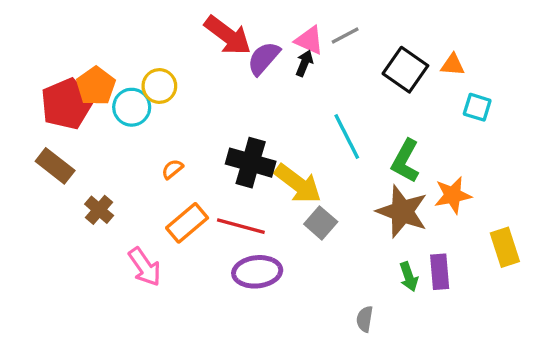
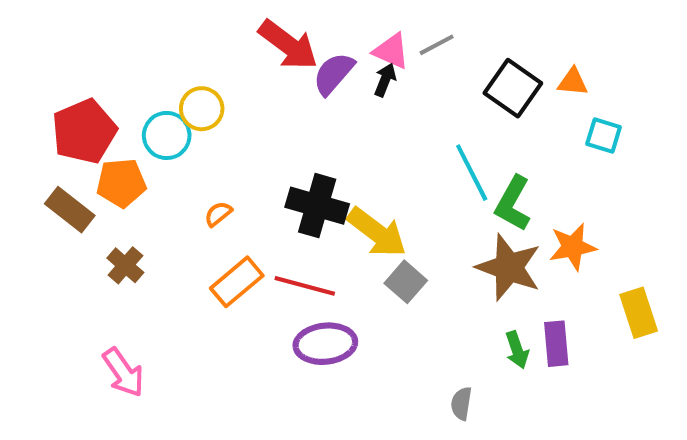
orange pentagon: (96, 86) -> (121, 183), moved, turned 30
cyan line: (347, 137) -> (472, 173), moved
pink arrow: (145, 267) -> (123, 373), moved

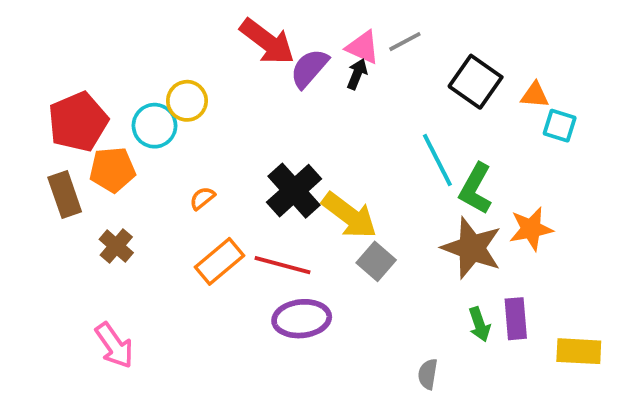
orange triangle: (573, 82) -> (535, 95), moved
black cross: (317, 206) -> (294, 191), turned 32
brown rectangle: (70, 210) -> (65, 194), turned 33
yellow rectangle: (639, 313) -> (579, 351), moved, turned -69

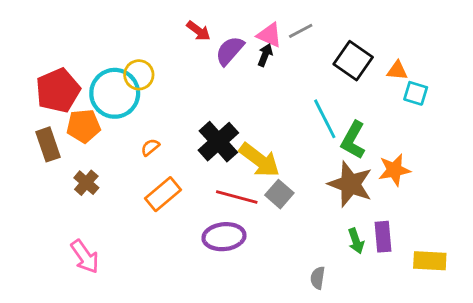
red arrow: (267, 42) -> (198, 31), size x0.6
cyan circle: (154, 126) -> (115, 93), size x1.5
red line: (283, 265) -> (237, 197), moved

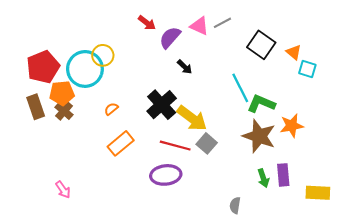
black arrow: (265, 55) -> (185, 67), moved, turned 112
orange triangle: (397, 71) -> (294, 52), turned 35
green L-shape: (353, 140) -> (261, 104), turned 84
brown cross: (86, 183) -> (64, 111), moved
pink arrow: (85, 257) -> (63, 190), size x0.7

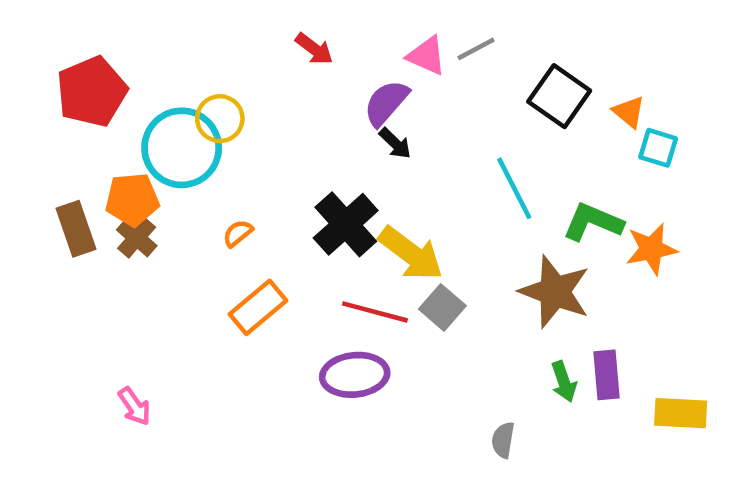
purple semicircle: (170, 38) -> (386, 103), moved
red pentagon: (43, 67) -> (92, 92), moved
green L-shape: (261, 104) -> (593, 222), moved
orange star: (292, 126) -> (651, 249), moved

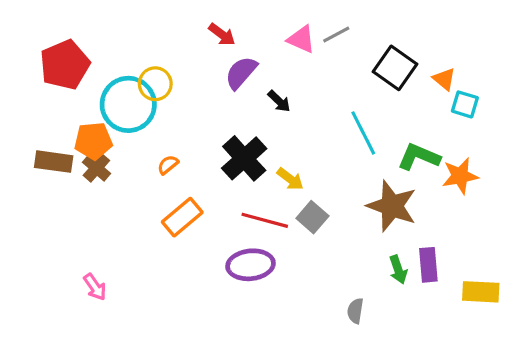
purple semicircle: (386, 103) -> (241, 73), moved
brown rectangle: (76, 229) -> (54, 162), turned -63
yellow arrow: (411, 253) -> (290, 179), size x0.6

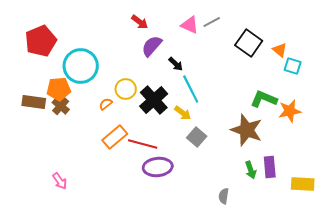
yellow circle: (155, 84) -> (126, 89), moved
cyan line: (363, 133) -> (191, 89), moved
red line: (265, 220) -> (143, 144), moved

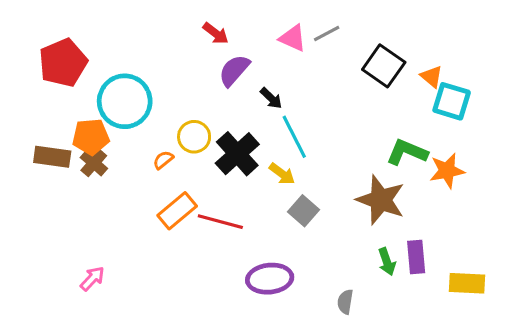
cyan square: (293, 66) -> (452, 101), size x1.4
purple ellipse: (158, 167) -> (270, 279), moved
pink arrow: (60, 181) -> (92, 279), turned -102

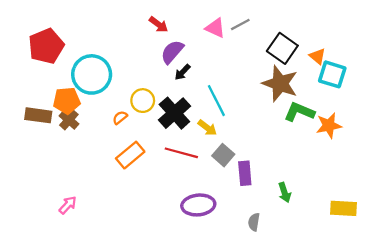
black arrow: (271, 98) -> (182, 72), moved, turned 90
brown star: (381, 200) -> (280, 84), moved
red line: (220, 222) -> (181, 153), moved
purple rectangle: (416, 257) -> (245, 173), moved

